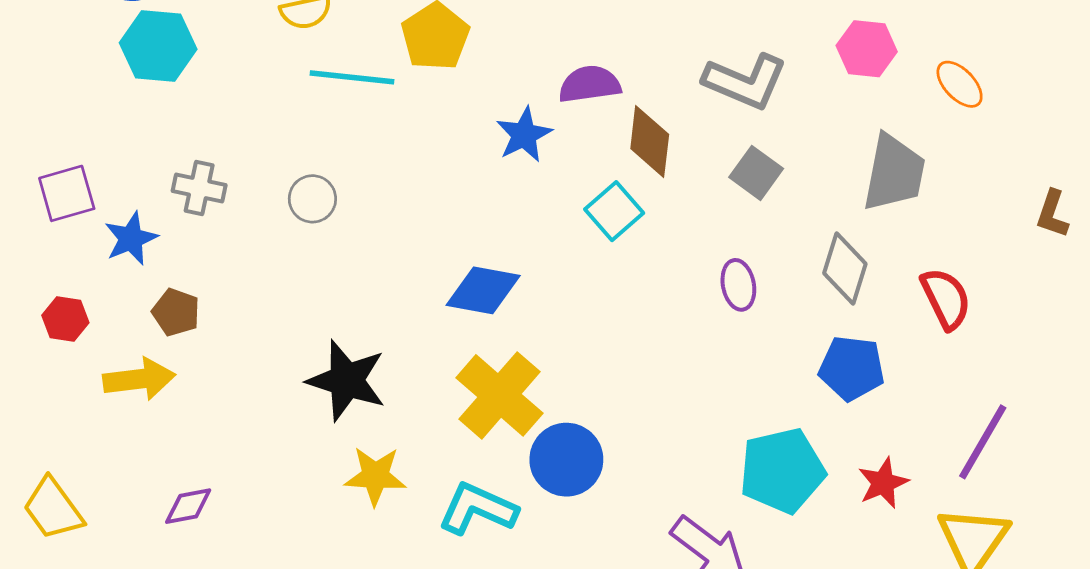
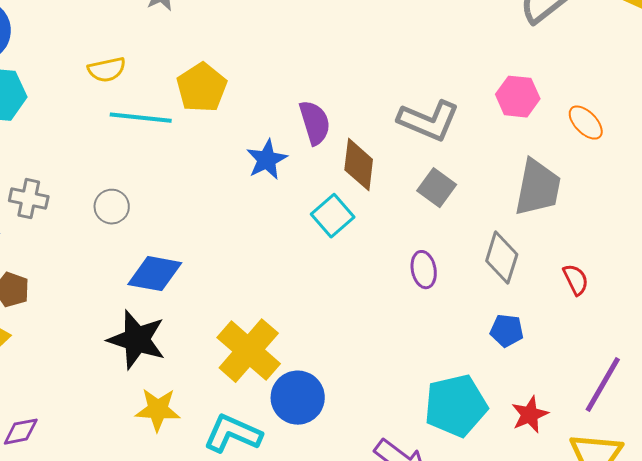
purple semicircle: (590, 84) -> (315, 123), turned 81
blue diamond: (483, 290) -> (155, 274), moved
red semicircle: (946, 299) -> (576, 280), size x0.7
blue pentagon: (852, 368) -> (507, 331), size x0.7

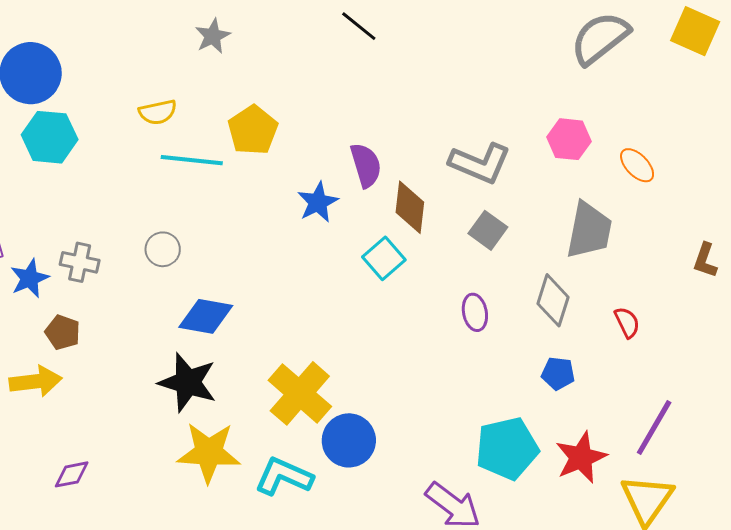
gray cross: (29, 199) -> (80, 262), moved
yellow star: (158, 410) -> (209, 452), size x1.4
red star: (530, 415) -> (581, 457), size x1.4

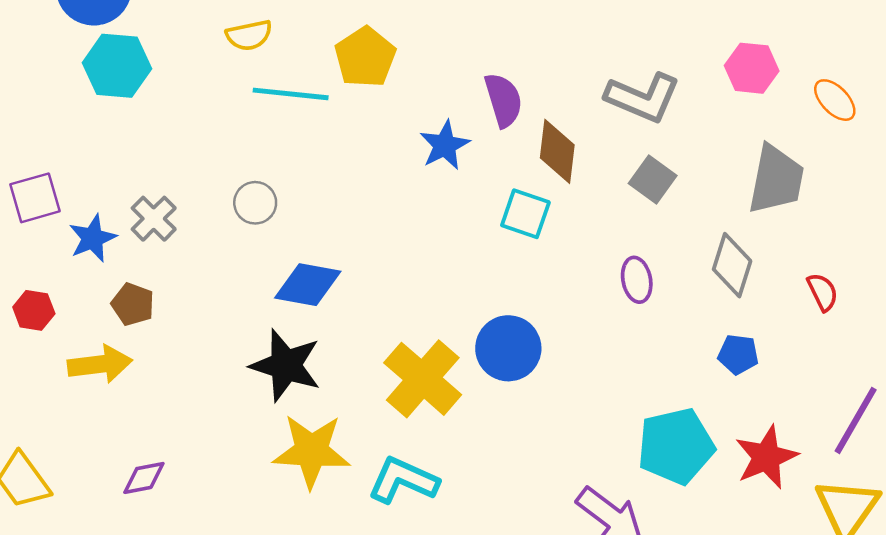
cyan square: (384, 258) -> (525, 214), turned -30
gray cross: (80, 262) -> (154, 219), turned 33
blue circle: (349, 440) -> (508, 348), moved

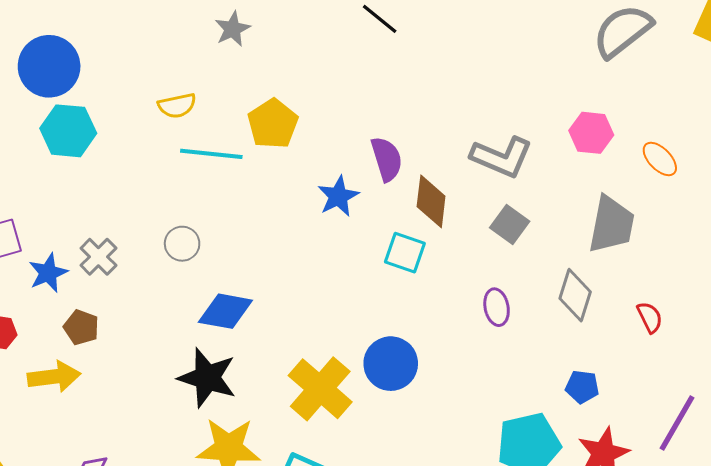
blue pentagon: (738, 354) -> (582, 387), moved

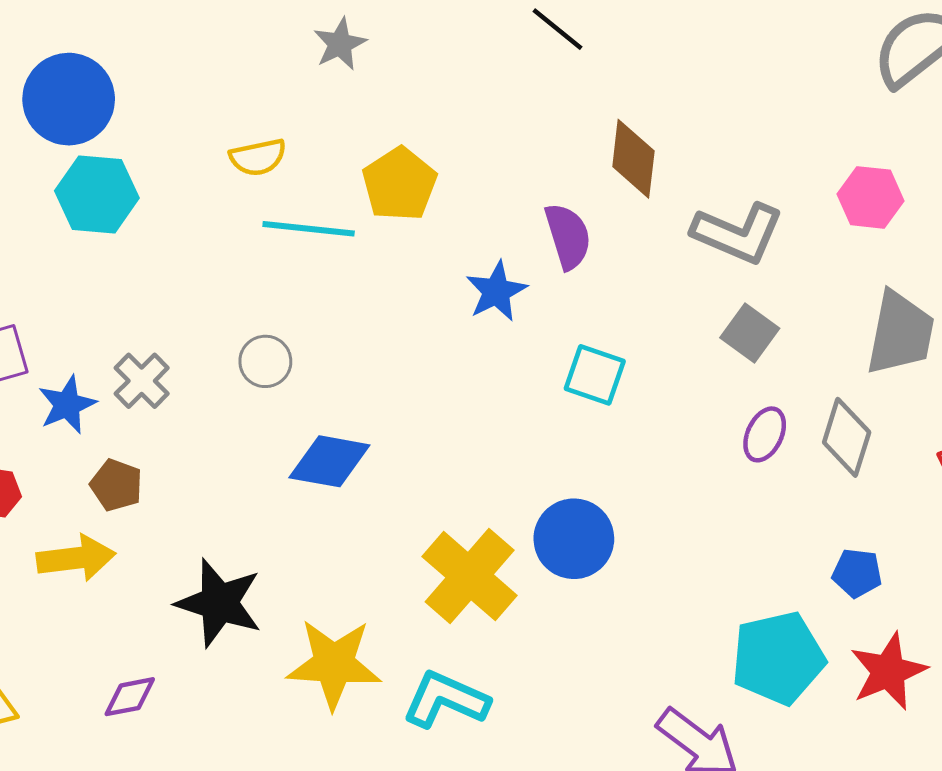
brown diamond: (431, 201) -> (633, 159), moved
purple ellipse: (497, 307) -> (765, 434), moved, turned 36
black star: (207, 378) -> (219, 603), moved

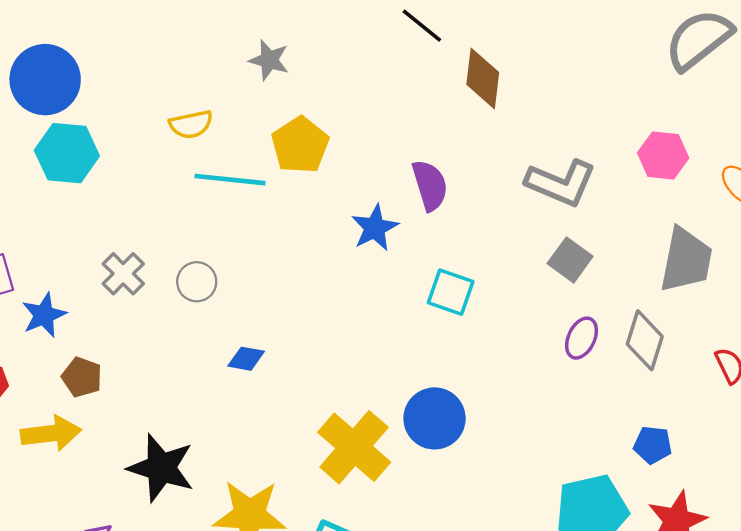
gray star: (340, 44) -> (269, 60), moved, turned -30
brown diamond: (633, 159) -> (483, 78), moved
gray cross: (142, 381) -> (123, 274), moved
blue diamond: (329, 461) -> (246, 359), size x0.6

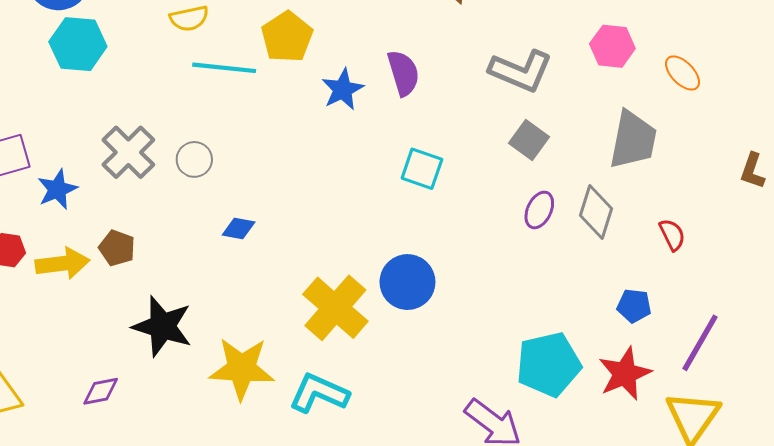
blue star: (375, 228) -> (343, 89), moved
gray cross: (123, 274) -> (128, 152), size x1.4
brown pentagon: (82, 377) -> (117, 248), moved
yellow arrow: (51, 433) -> (62, 263), moved
blue pentagon: (653, 445) -> (634, 306), moved

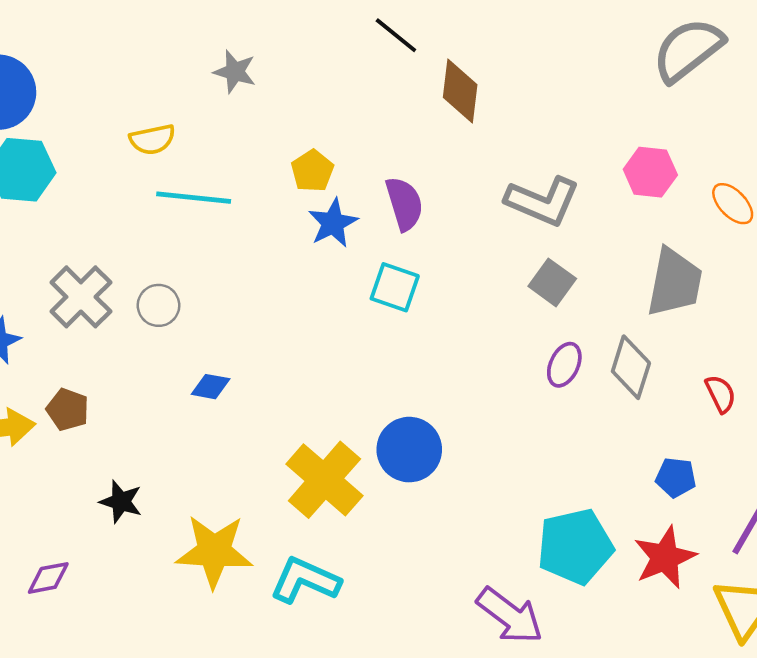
yellow pentagon: (287, 37) -> (312, 171), moved, size x0.7
cyan square: (422, 169) -> (395, 287), moved
black star: (162, 326) -> (121, 502), size x0.6

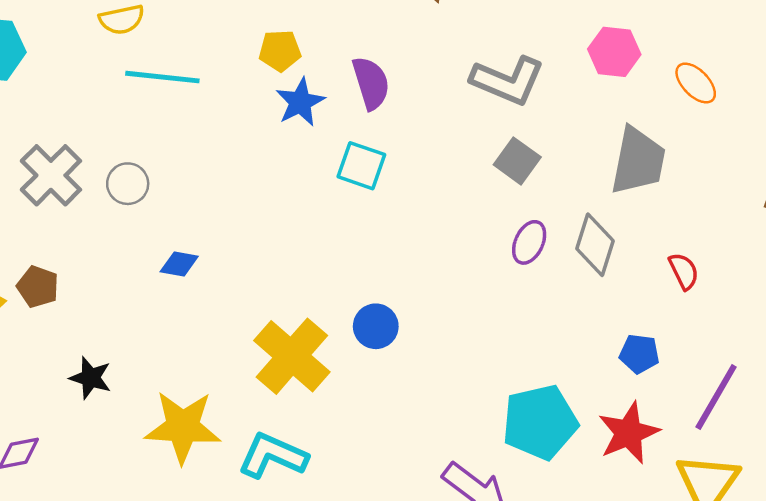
yellow pentagon: (312, 171) -> (280, 51), turned 30
blue circle: (409, 450) -> (376, 326), size x0.7

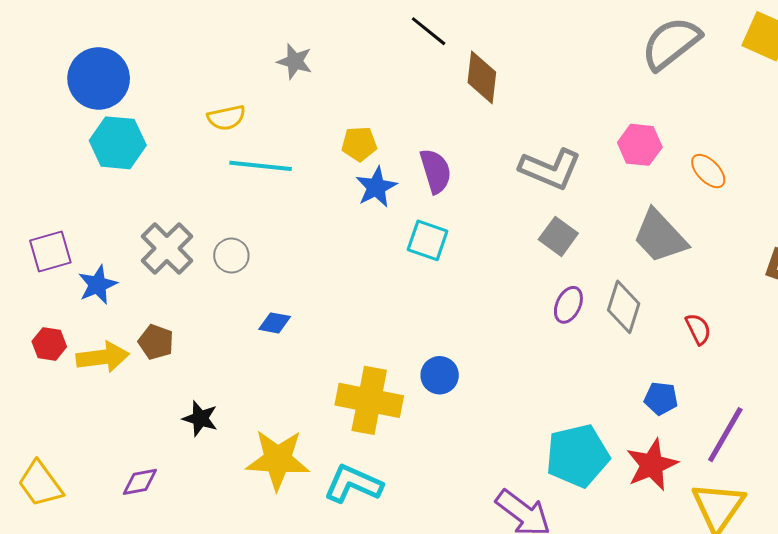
gray trapezoid: (638, 161) -> (660, 236), turned 126
yellow cross: (292, 356) -> (369, 400), turned -30

